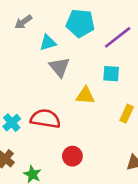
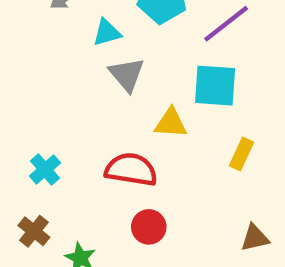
cyan square: (111, 74) -> (215, 86), size x1.5
red semicircle: (45, 119) -> (131, 169), moved

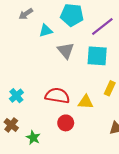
gray triangle: (127, 74) -> (66, 51), moved
yellow triangle: (171, 123) -> (86, 102), moved

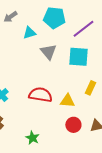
red circle: (66, 123) -> (73, 125), moved
green star: (33, 138) -> (32, 138), moved

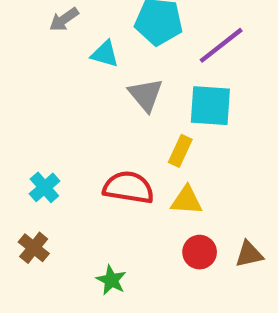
cyan triangle: (29, 33) -> (105, 54), turned 32
yellow rectangle: (90, 88) -> (180, 151), moved

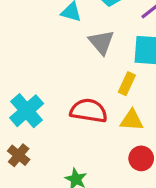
cyan cross: (44, 187) -> (27, 111), size x1.5

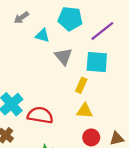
red semicircle: (89, 111) -> (40, 115), moved

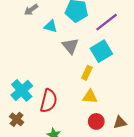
cyan square: (97, 62) -> (101, 51), turned -35
red semicircle: (40, 115) -> (49, 101), turned 95

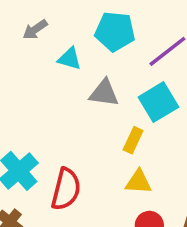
gray triangle: (70, 46) -> (104, 93), turned -42

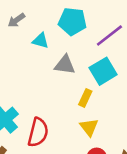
yellow triangle: (138, 182) -> (89, 127), turned 48

